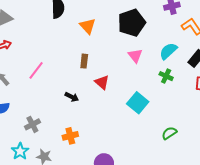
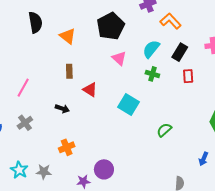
gray cross: (32, 124) -> (25, 123), moved

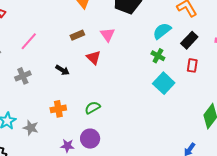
pink triangle: (119, 58) -> (107, 35), moved
brown rectangle: (69, 71) -> (77, 35), turned 56
cyan square: (128, 105) -> (164, 83), moved
green semicircle: (164, 130) -> (93, 108), moved

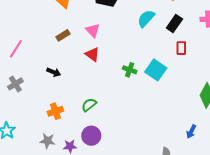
green cross: (158, 56) -> (130, 70), moved
red triangle: (94, 58) -> (92, 54), moved
gray star: (31, 128) -> (48, 141), moved

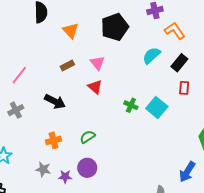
black arrow: (54, 72) -> (55, 101), size x1.5
blue arrow: (191, 132) -> (187, 172), size x1.5

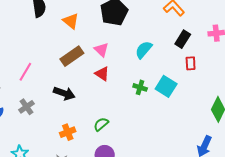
cyan semicircle: (151, 55) -> (144, 50), moved
brown rectangle: (67, 66) -> (72, 56), size x1.6

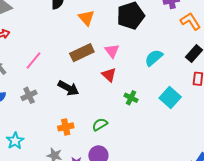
green cross: (140, 87) -> (131, 98), moved

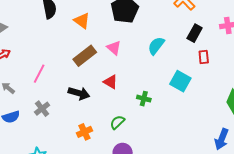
red triangle: (109, 75) -> (111, 82), moved
green cross: (131, 98) -> (144, 99), moved

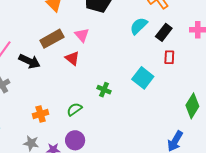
cyan semicircle: (156, 46) -> (139, 26), moved
red triangle: (111, 82) -> (72, 58), moved
black arrow: (79, 93) -> (29, 61), moved

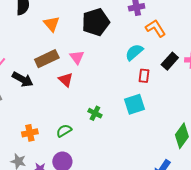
black rectangle: (164, 32) -> (170, 61), moved
red rectangle: (169, 57) -> (144, 76), moved
cyan square: (143, 78) -> (134, 104), turned 30

